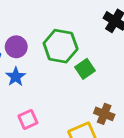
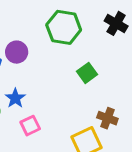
green hexagon: (61, 46) -> (64, 27), moved
blue star: (16, 77) -> (15, 98), moved

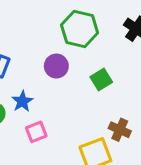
purple circle: (17, 52) -> (56, 66), moved

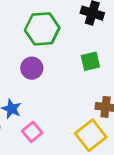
green square: (101, 80) -> (90, 61), moved, turned 36

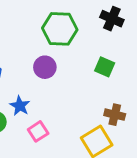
green square: (90, 61) -> (105, 67), turned 30

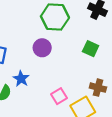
pink square: (38, 131) -> (59, 96), moved

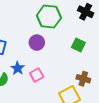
pink square: (59, 96) -> (37, 75), moved

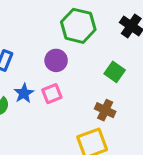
pink square: (37, 75) -> (52, 94), moved
brown cross: (83, 79) -> (105, 110), moved

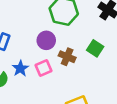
brown cross: (105, 110) -> (67, 57), moved

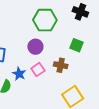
brown cross: (67, 57) -> (61, 65), moved

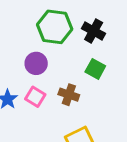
black cross: (80, 12) -> (94, 31), moved
pink square: (38, 70) -> (35, 97), turned -32

